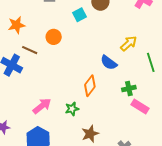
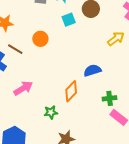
yellow arrow: (129, 43) -> (116, 39), moved
blue semicircle: (109, 63) -> (92, 70), turned 120
pink arrow: (42, 106) -> (23, 88), moved

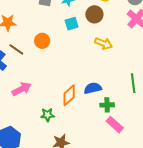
yellow arrow: (116, 39) -> (104, 43), moved, turned 54
blue semicircle: (92, 70) -> (93, 88), moved

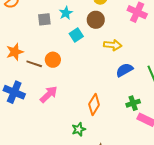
brown line: (16, 49) -> (34, 64), moved
blue semicircle: (93, 88) -> (124, 70), moved
pink arrow: (22, 89) -> (49, 94), moved

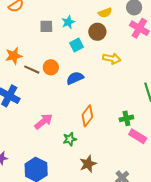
blue semicircle: (124, 70) -> (75, 78), moved
pink arrow: (49, 94) -> (43, 121), moved

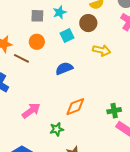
orange circle: (51, 67) -> (37, 42), moved
orange diamond: (87, 116) -> (75, 107), turned 30

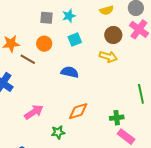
brown circle: (88, 23) -> (113, 35), moved
blue semicircle: (64, 68) -> (70, 72), turned 30

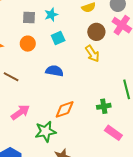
yellow arrow: (108, 57) -> (92, 54), turned 42
brown line: (28, 59) -> (11, 77), moved
green cross: (117, 118) -> (104, 106), moved
green star: (58, 132) -> (45, 131), size x1.5

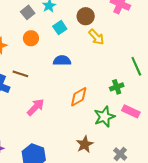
gray square: (29, 18) -> (28, 12), turned -32
brown circle: (96, 32) -> (86, 16), moved
green star: (45, 131) -> (104, 117), moved

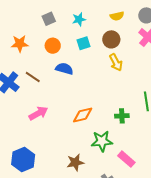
gray square: (28, 12) -> (49, 19), moved
blue semicircle: (62, 61) -> (64, 69), moved
pink rectangle: (131, 111) -> (126, 159), moved

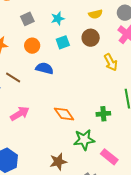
yellow arrow: (116, 62) -> (111, 62), moved
orange diamond: (83, 115) -> (64, 114), turned 70

